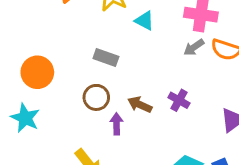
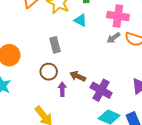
gray rectangle: (106, 57) -> (55, 45), turned 56
purple cross: (179, 100) -> (101, 90), moved, size x1.5

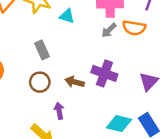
purple arrow: (62, 89) -> (59, 111), moved
purple cross: (101, 90) -> (104, 73), moved

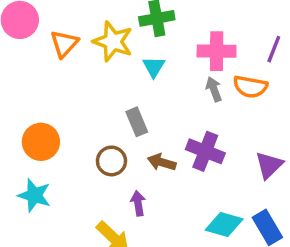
cyan triangle: (67, 16) -> (154, 67), turned 42
gray arrow: (109, 30) -> (214, 89), turned 112
gray rectangle: (42, 50) -> (137, 122), moved

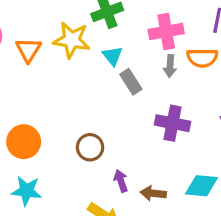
gray arrow: (214, 89) -> (170, 66), turned -145
gray rectangle: (137, 122) -> (131, 82), moved
brown arrow: (162, 162) -> (153, 193), moved

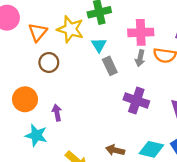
brown circle: (90, 147) -> (49, 62), moved
purple arrow: (121, 181) -> (57, 113), moved
cyan star: (27, 191) -> (36, 135), moved

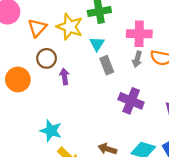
orange circle: (25, 99) -> (18, 79), moved
purple arrow: (57, 113) -> (64, 76), moved
cyan star: (36, 135) -> (51, 131), moved

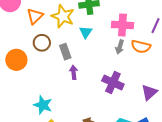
gray rectangle: (107, 65) -> (65, 52), moved
purple arrow: (64, 76) -> (74, 72), moved

